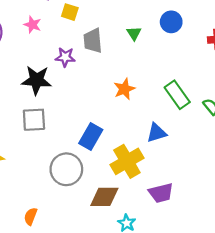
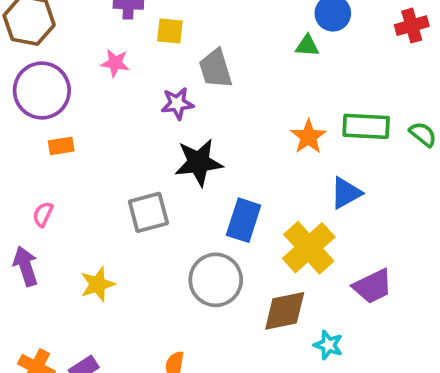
green triangle: (134, 33) -> (307, 46), moved, turned -42
black star: (37, 80) -> (199, 162), moved
orange star: (124, 89) -> (308, 137), moved
green rectangle: (177, 95) -> (366, 126), turned -40

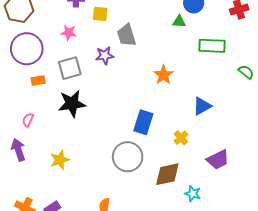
green rectangle: (366, 126) -> (212, 46), moved
orange star: (308, 137) -> (163, 75), moved
black star: (199, 162) -> (72, 104), moved
gray square: (148, 212) -> (70, 68), moved
yellow cross: (309, 248) -> (181, 138), size x0.5

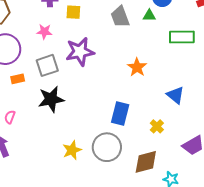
gray trapezoid: (126, 35) -> (120, 17), moved
purple star: (105, 55) -> (80, 52), size x1.6
blue triangle: (202, 106) -> (175, 95), turned -48
yellow star: (60, 160) -> (72, 150), moved

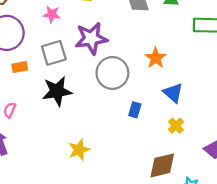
blue triangle: (175, 95) -> (173, 93), moved
blue rectangle: (120, 113) -> (135, 110), size x0.6
gray circle: (107, 147) -> (112, 73), moved

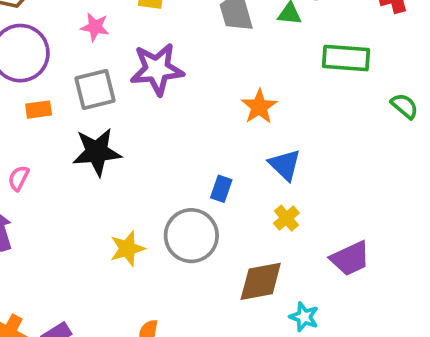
gray circle: (112, 73) -> (191, 236), moved

